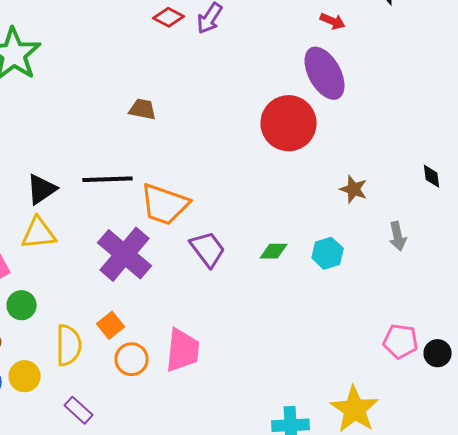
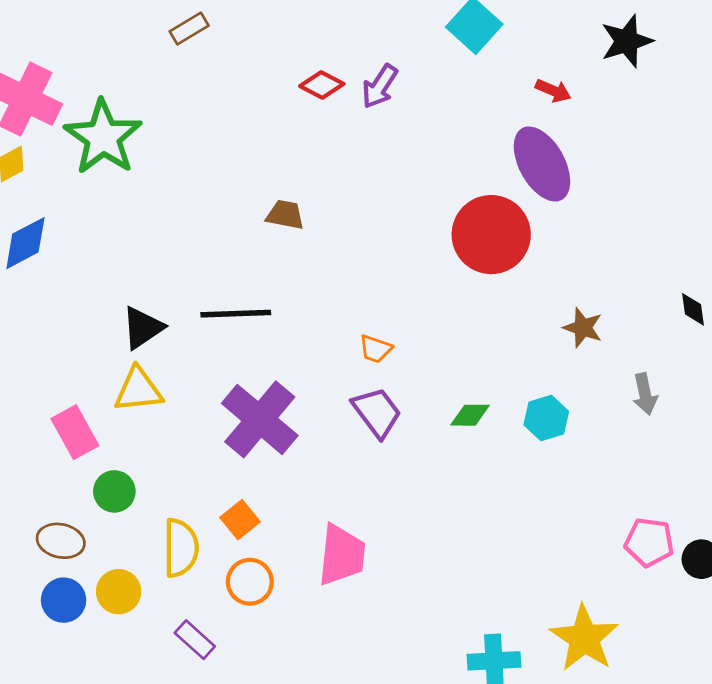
orange trapezoid: (165, 204) -> (375, 349), moved, size x0.5
orange circle: (132, 359) -> (250, 582), moved

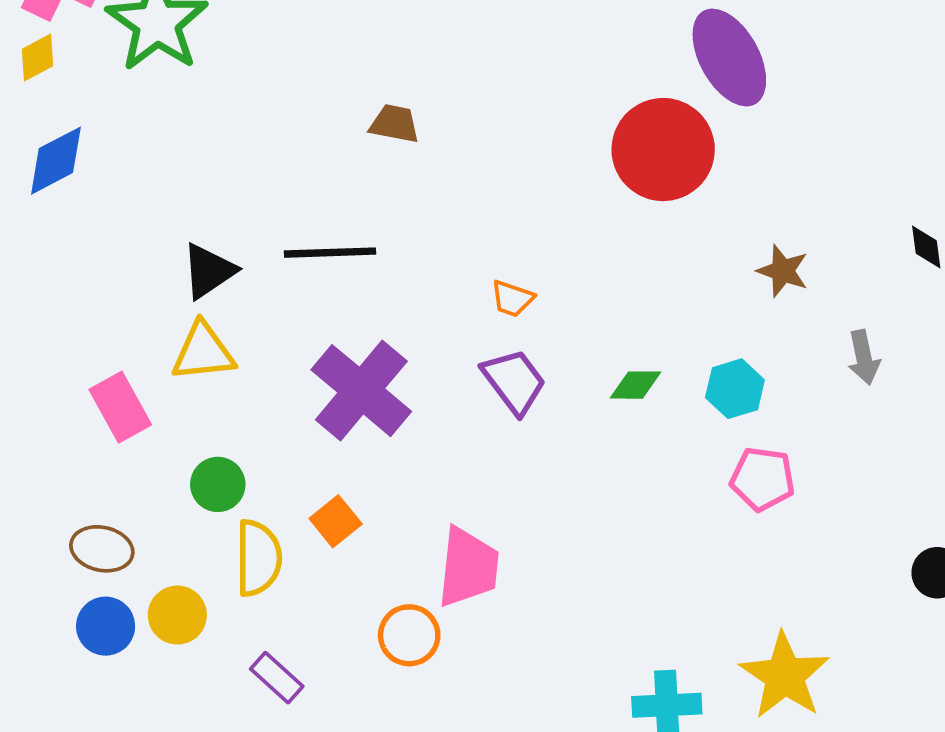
green circle: (114, 491) -> (218, 484), moved
pink pentagon: (649, 542) -> (762, 479), moved
orange circle: (250, 582) -> (409, 635), moved

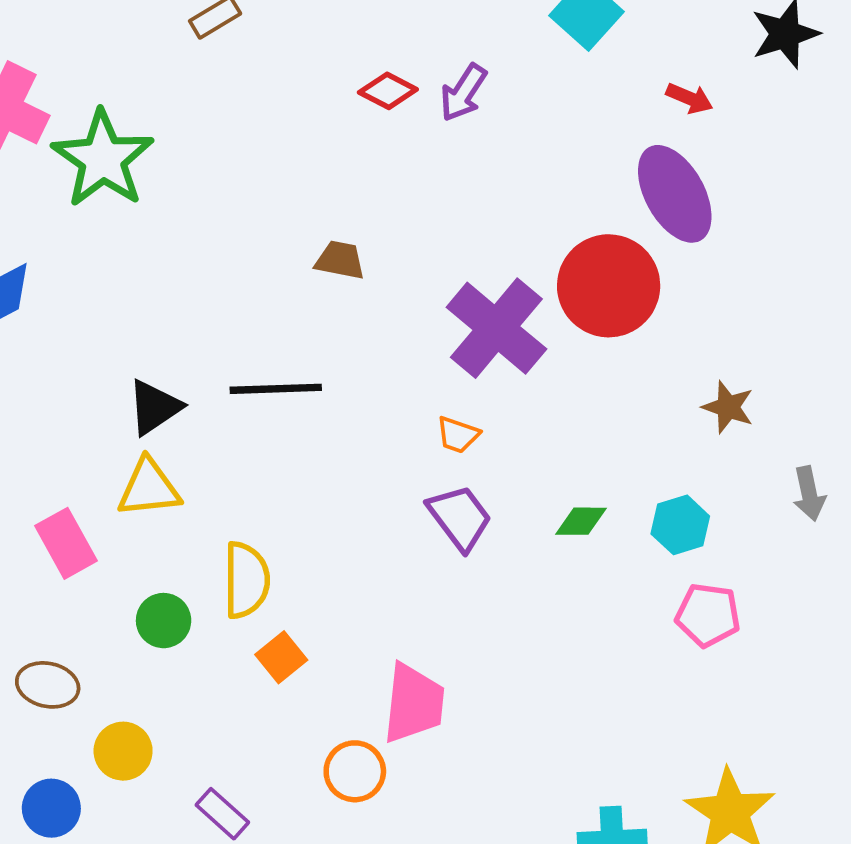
purple cross: (361, 391) -> (496, 328), moved
yellow semicircle: (258, 558) -> (246, 580), moved
blue circle: (106, 626) -> (51, 808), moved

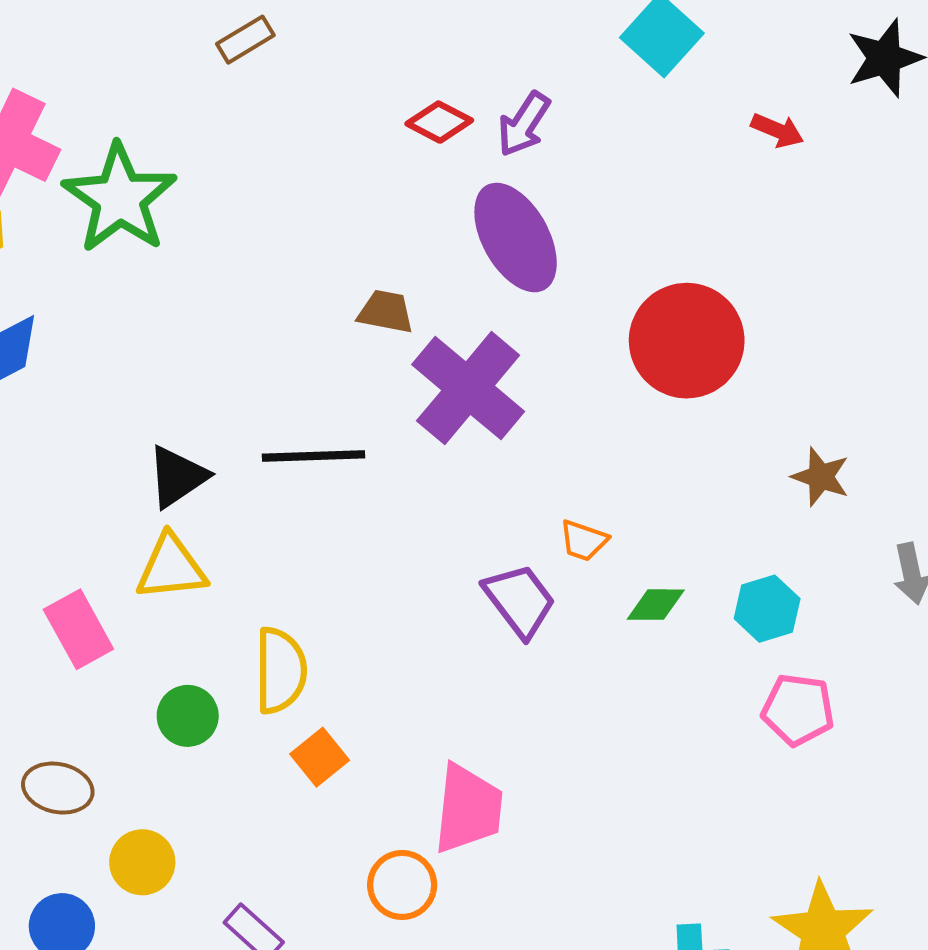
purple ellipse: (675, 194) -> (516, 238), moved
purple cross: (496, 328) -> (468, 388), moved
orange trapezoid: (458, 435) -> (584, 541), moved

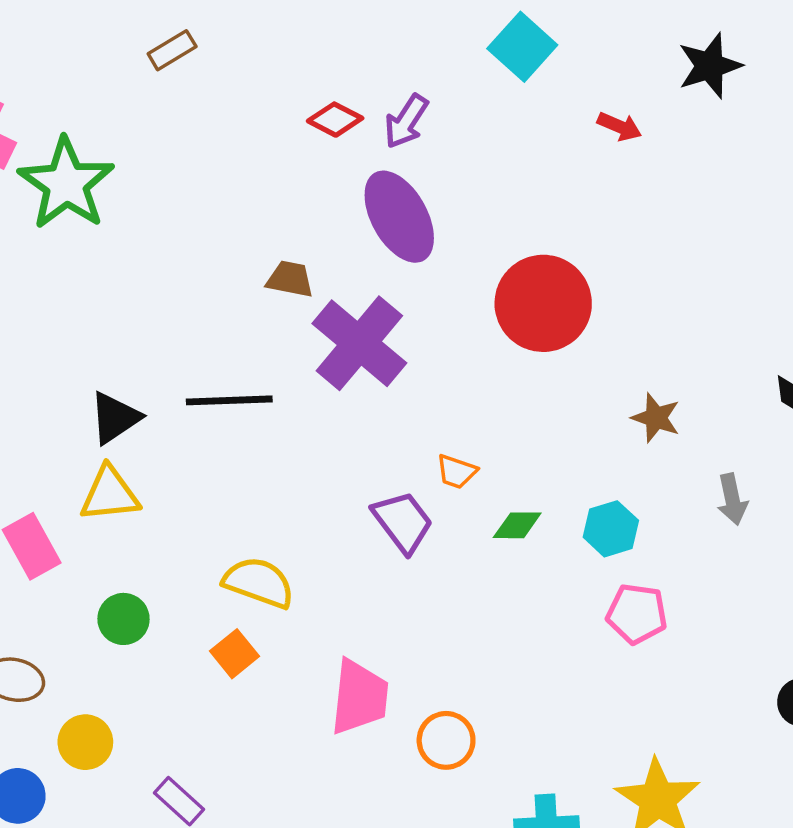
yellow semicircle: (280, 671) -> (259, 583), moved, turned -70
orange circle: (402, 885) -> (446, 740), moved

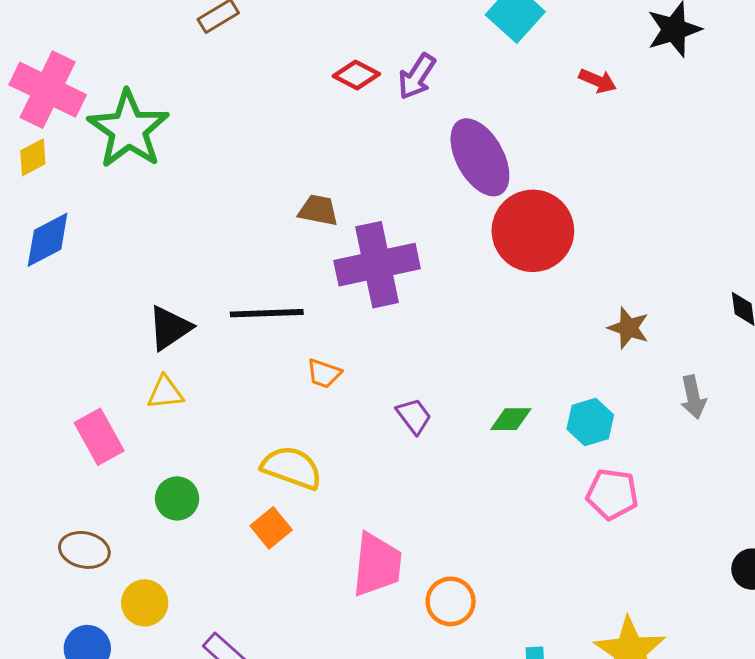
purple ellipse: (399, 217) -> (480, 157), moved
purple cross: (359, 343) -> (377, 265), turned 38
orange trapezoid: (456, 472) -> (324, 373), moved
yellow triangle: (110, 494) -> (165, 393), size x0.7
purple trapezoid: (403, 522) -> (414, 416), size x0.7

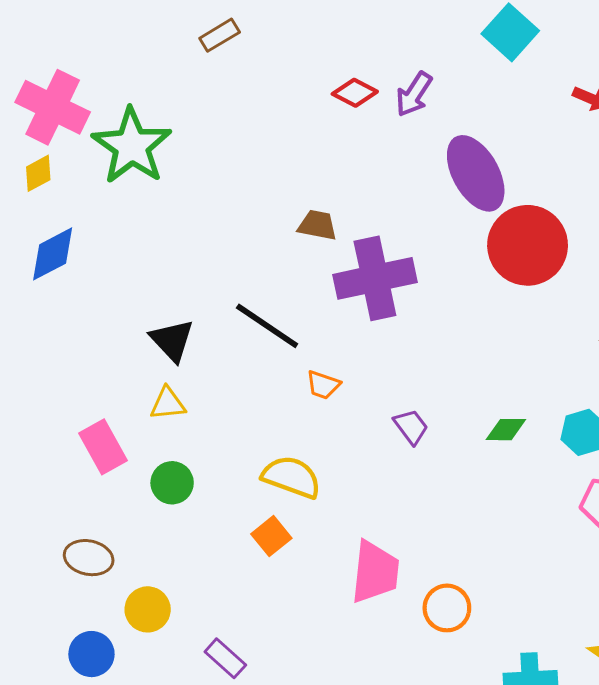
black line: (267, 313) -> (267, 326), turned 36
black triangle: (170, 328) -> (172, 340), turned -39
green circle: (177, 498) -> (172, 483), moved

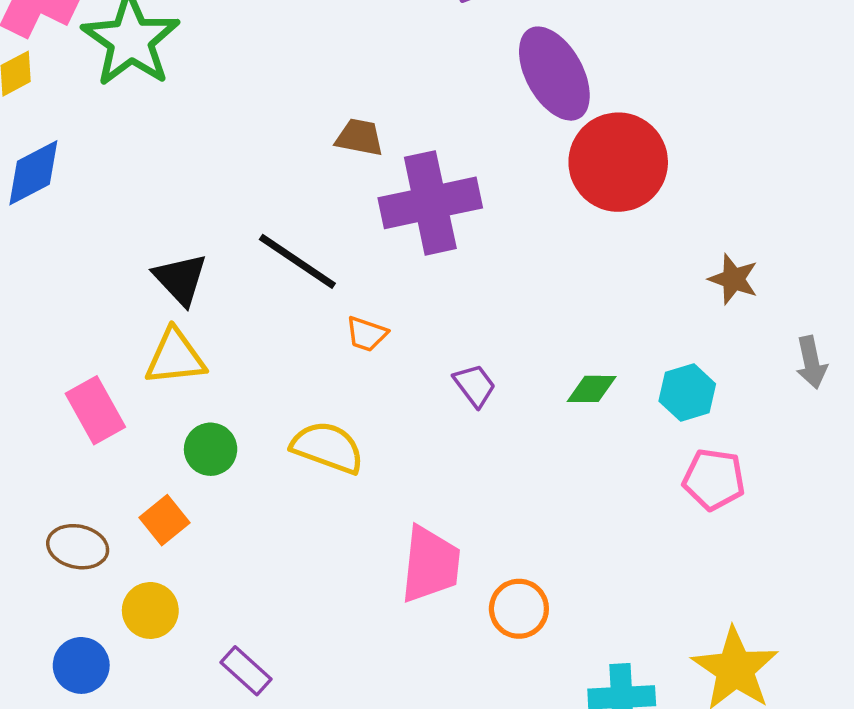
yellow triangle: (168, 404) -> (175, 357), size x1.4
green circle: (172, 483) -> (211, 449), moved
orange square: (271, 536) -> (164, 520), moved

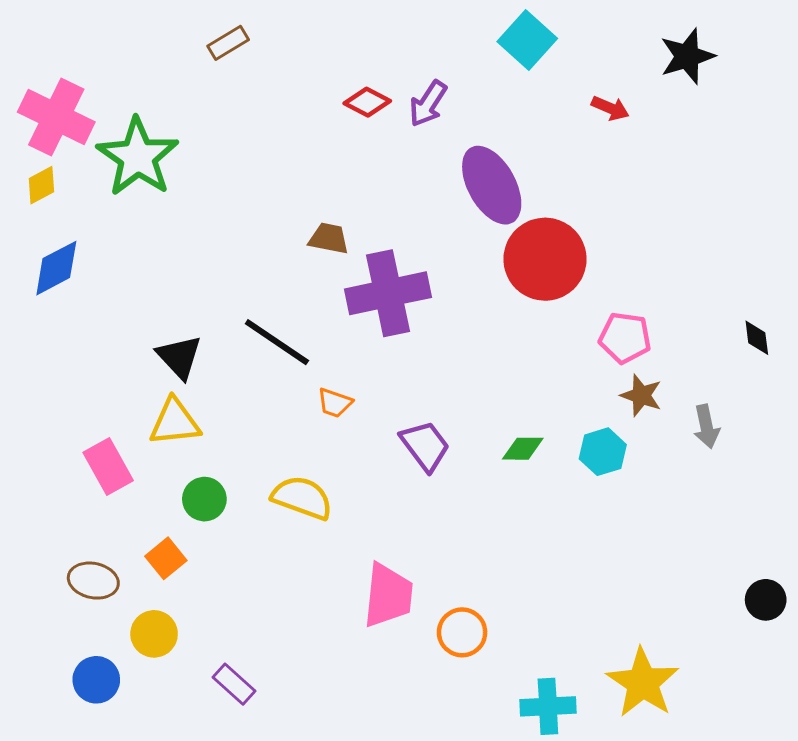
brown star: (733, 279) -> (641, 395), moved
purple trapezoid: (475, 385) -> (425, 446), size x1.4
pink pentagon: (714, 479) -> (625, 338), moved

